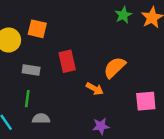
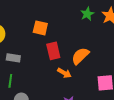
orange square: (37, 29) -> (40, 28), moved
red rectangle: (67, 61) -> (53, 51), moved

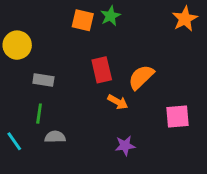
green star: (87, 14) -> (110, 16), moved
orange square: (40, 28) -> (83, 20), moved

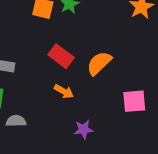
red rectangle: (102, 70) -> (61, 56), turned -40
orange arrow: (118, 102) -> (64, 91), moved

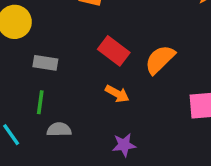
purple star: (84, 129) -> (124, 145), moved

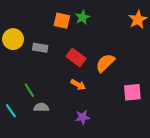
gray rectangle: (45, 63) -> (40, 48), moved
green line: (40, 102) -> (29, 90), turned -40

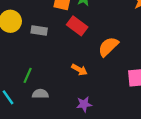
red rectangle: (76, 58) -> (77, 26), moved
green line: (29, 90) -> (28, 75), turned 56

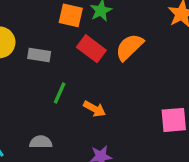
orange semicircle: (108, 47) -> (129, 47), moved
green line: (28, 75) -> (60, 93), moved

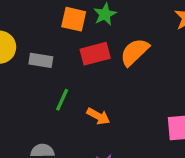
red rectangle: (91, 49) -> (95, 54), turned -52

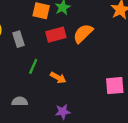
gray rectangle: (41, 60) -> (18, 39), turned 63

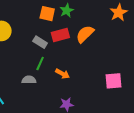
gray rectangle: (18, 39) -> (40, 42), moved, turned -40
gray semicircle: (20, 101) -> (29, 80), moved

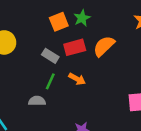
orange square: (47, 14) -> (59, 22), turned -35
orange arrow: (63, 74) -> (77, 79), moved

